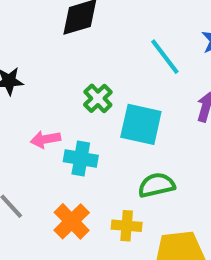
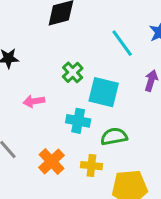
cyan cross: (81, 159) -> (78, 121), moved

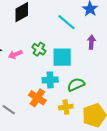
pink arrow: (34, 101) -> (15, 54), moved
orange cross: (52, 161) -> (37, 98), moved

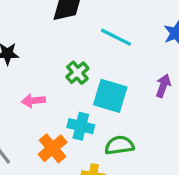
cyan line: (67, 22) -> (116, 37), moved, turned -30
pink arrow: (15, 54) -> (33, 101), moved

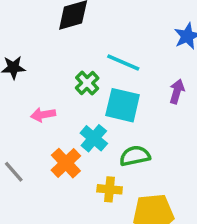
cyan line: (116, 37) -> (123, 62), moved
cyan cross: (81, 126) -> (94, 138), turned 30

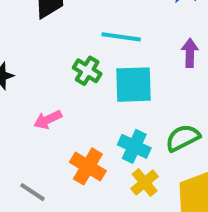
cyan cross: (94, 138) -> (134, 146), moved
green semicircle: (135, 156) -> (183, 138), moved
yellow cross: (110, 189) -> (145, 183), turned -30

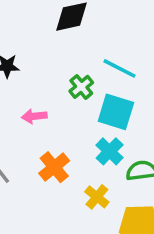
cyan cross: (134, 146) -> (110, 151), moved
yellow cross: (145, 183) -> (97, 197), turned -30

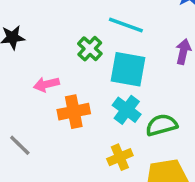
orange cross: (54, 167) -> (74, 112), moved, turned 36
yellow cross: (97, 197) -> (120, 157), turned 35

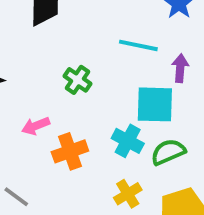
cyan line: (126, 25) -> (138, 45), moved
cyan square: (128, 69) -> (155, 104), moved

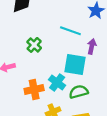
orange cross: (70, 151) -> (34, 90), moved

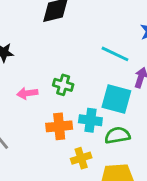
green cross: (34, 45) -> (63, 85), moved, turned -32
cyan cross: (57, 83) -> (90, 120), turned -35

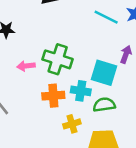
cyan line: (115, 54) -> (106, 17), moved
green cross: (63, 85) -> (58, 59), size x1.6

